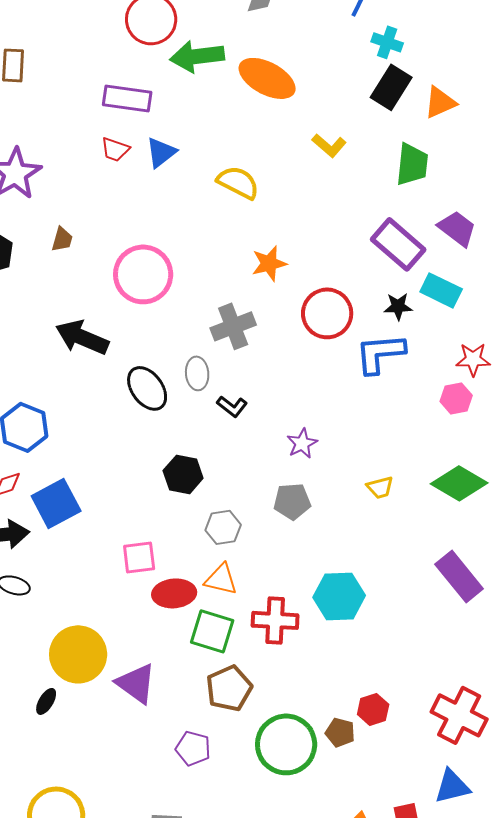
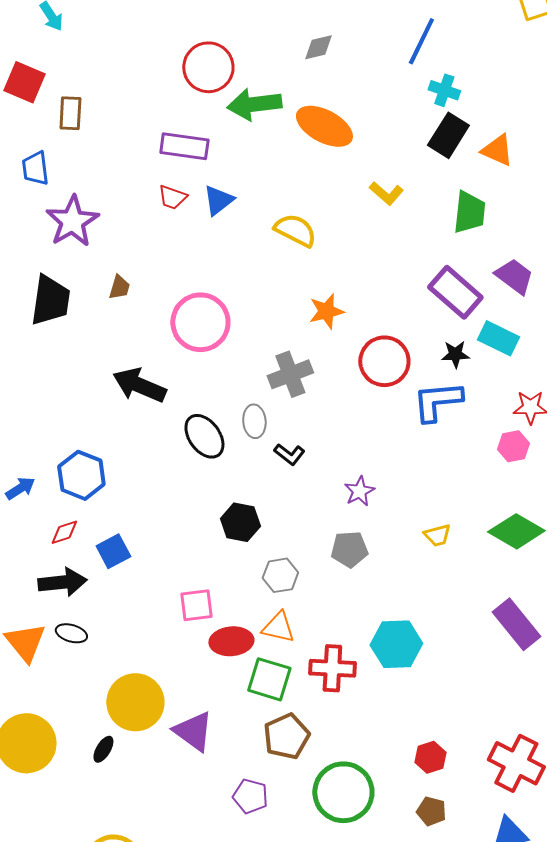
orange triangle: (440, 102) -> (497, 150), turned 48
blue square: (56, 503) -> (113, 551), size x0.7
brown pentagon: (340, 732) -> (431, 811), moved

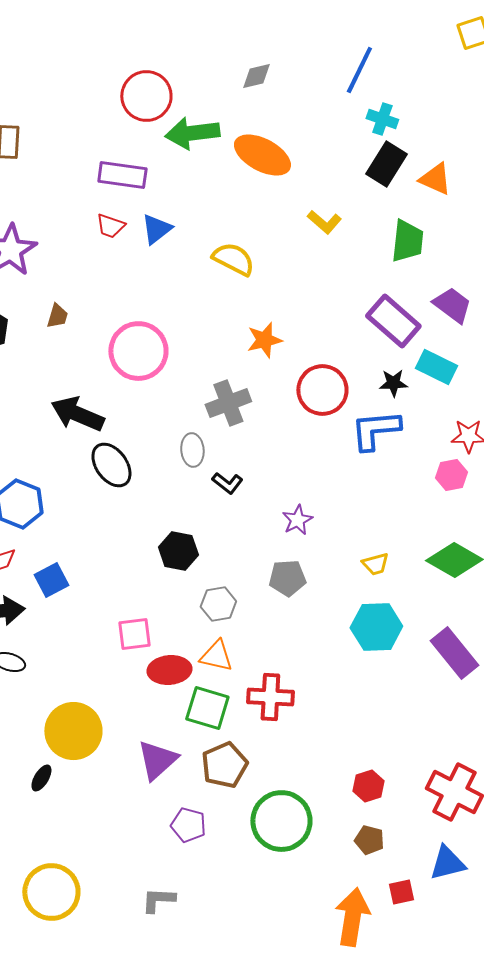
black ellipse: (204, 436) -> (111, 465), moved
cyan hexagon: (396, 644) -> (376, 627), moved
purple triangle: (193, 731) -> (157, 760), moved, turned 42

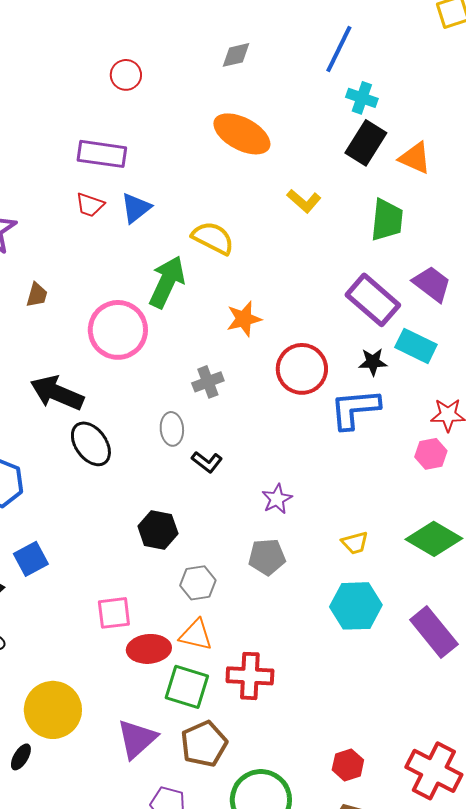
red circle: (146, 96) -> (126, 75), size x0.6
green arrow: (192, 133) -> (167, 282), moved, turned 122
gray cross: (228, 403) -> (208, 382), size x0.7

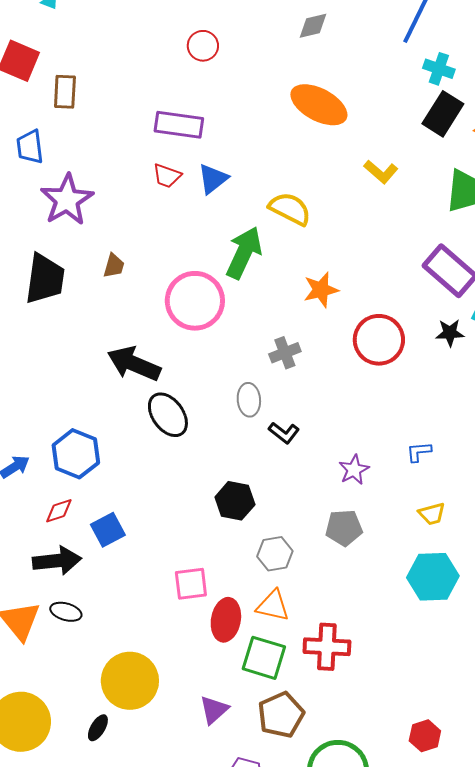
blue L-shape: (355, 409) -> (419, 452), moved, size x0.5
red ellipse: (149, 649) -> (226, 620), turned -75
purple triangle: (137, 739) -> (214, 710), size x0.7

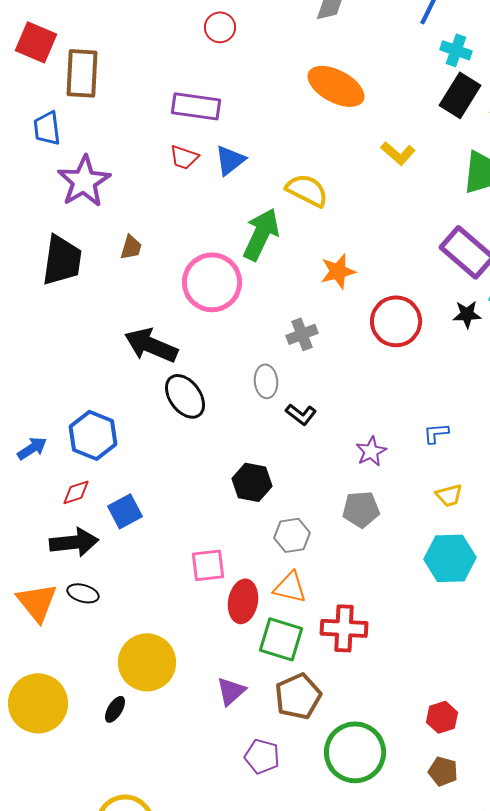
brown rectangle: (65, 92) -> (82, 73), size x1.4

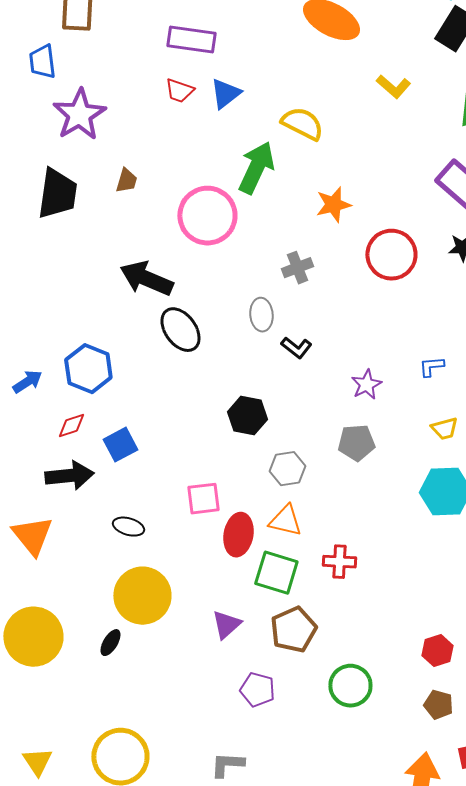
black ellipse: (83, 593) -> (128, 527), moved
red cross: (344, 628) -> (339, 562), size x0.7
green circle: (355, 752) -> (350, 686), size x0.7

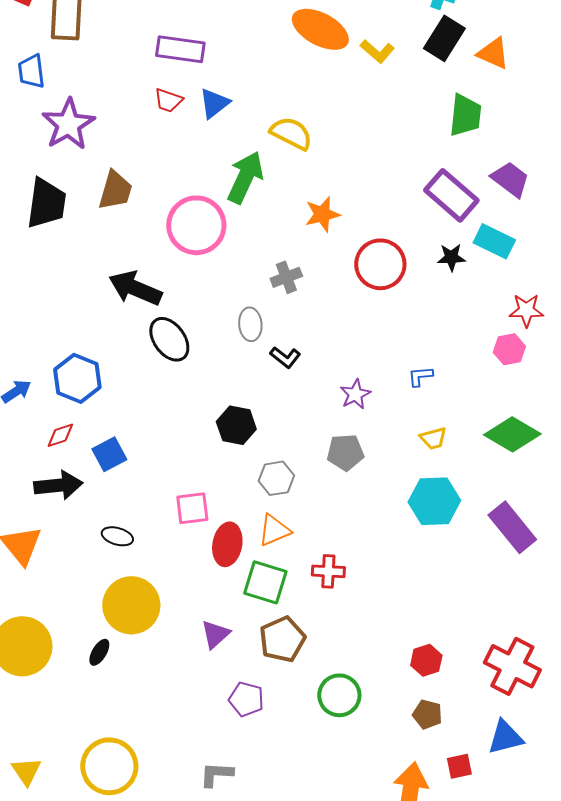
yellow L-shape: (393, 87) -> (377, 51), moved
brown trapezoid: (126, 181) -> (115, 190), size x1.6
orange triangle: (285, 521) -> (274, 530), turned -36

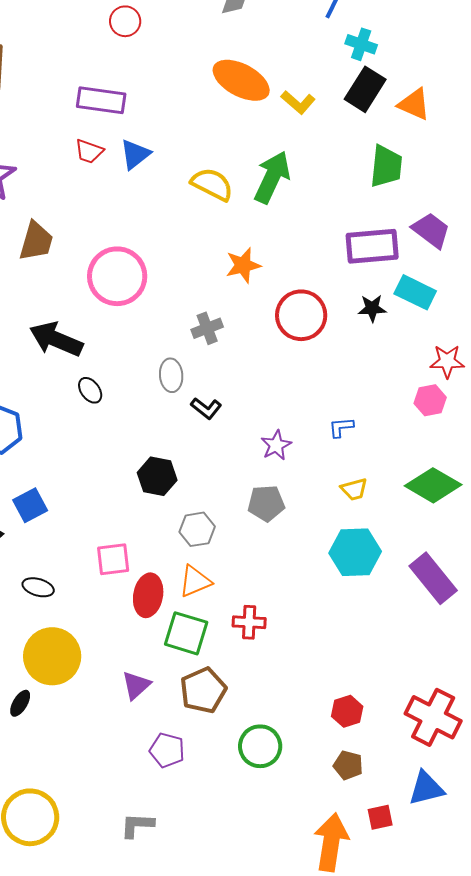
green arrow: (245, 177) -> (272, 177), moved
purple rectangle: (451, 195) -> (372, 246), turned -46
black ellipse: (169, 339) -> (90, 390), size x0.6

